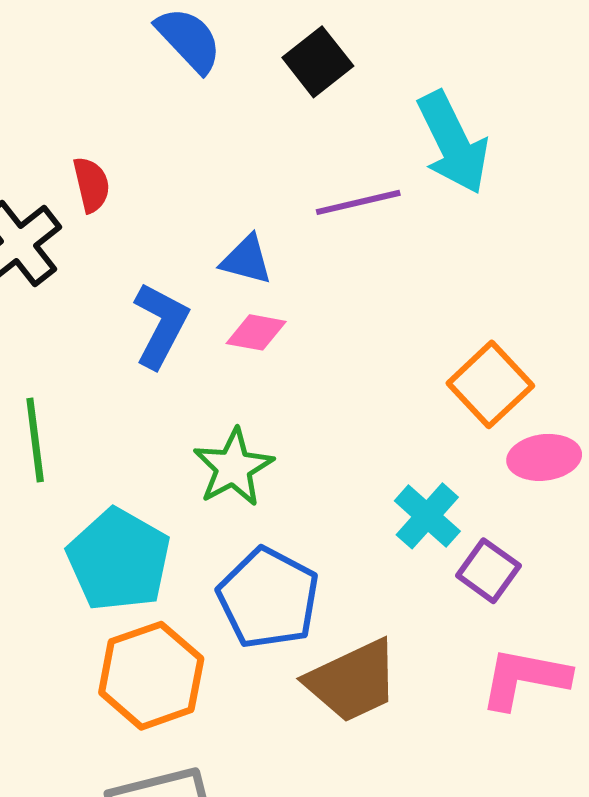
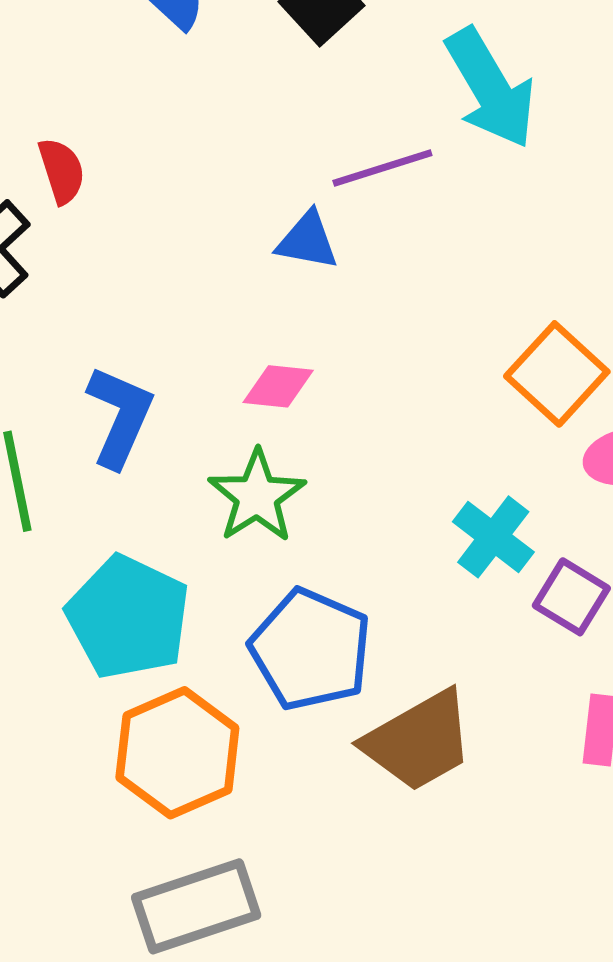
blue triangle: (246, 260) -> (307, 241), moved
blue L-shape: (161, 325) -> (120, 416), moved
pink diamond: (256, 332) -> (278, 386), moved

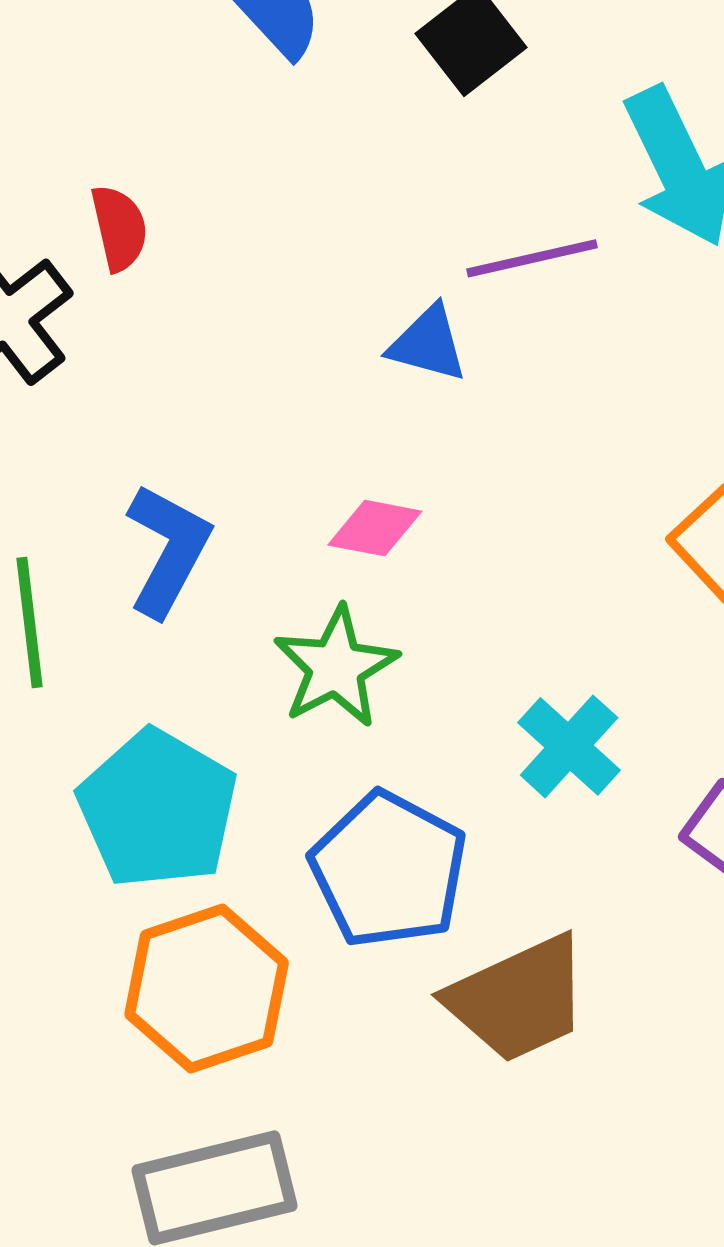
cyan cross: (493, 537) -> (569, 746), moved

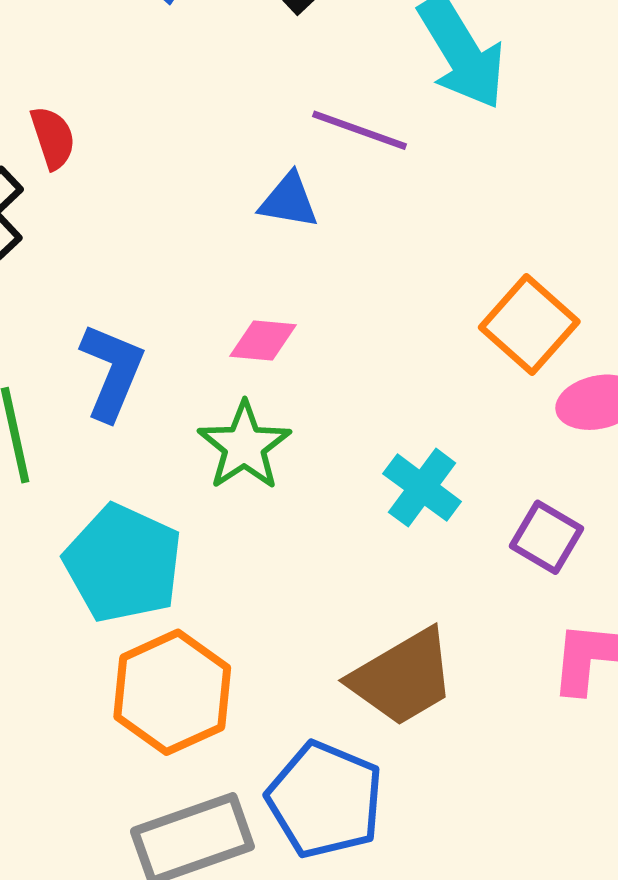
purple line: (532, 258) -> (359, 130), turned 38
blue pentagon: (389, 870) -> (325, 800), moved

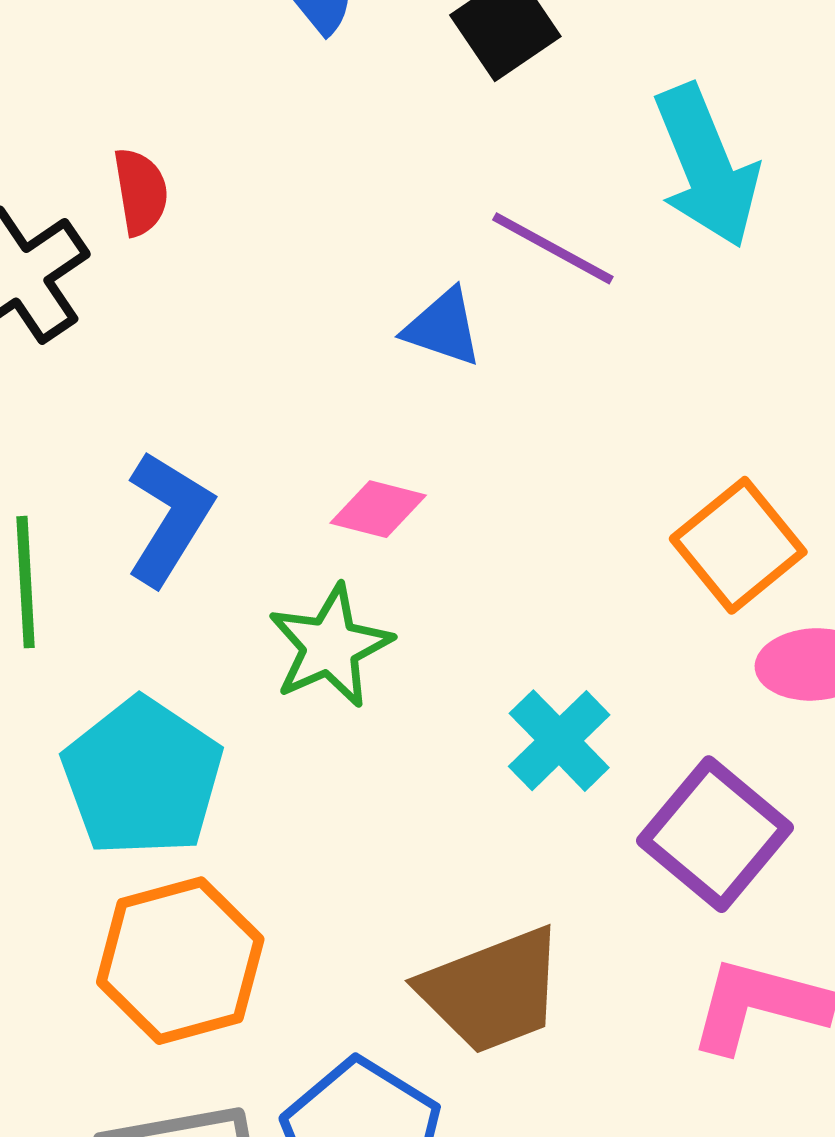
purple square: (546, 537) -> (715, 834), size x1.5

